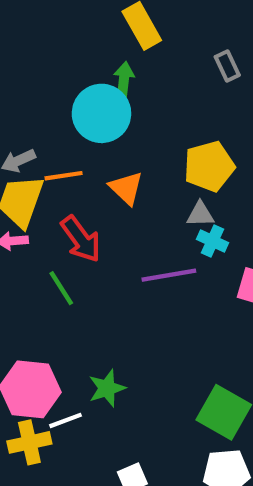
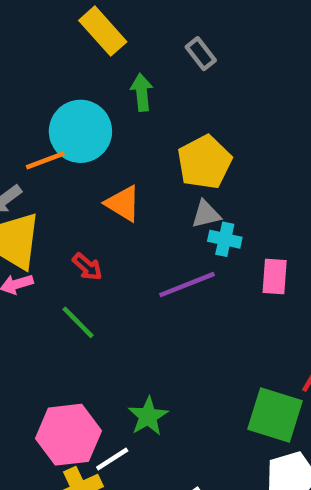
green arrow: (124, 79) -> (142, 92), moved
orange line: (64, 176) -> (45, 160), moved
red arrow: (81, 239) -> (87, 267), size x0.6

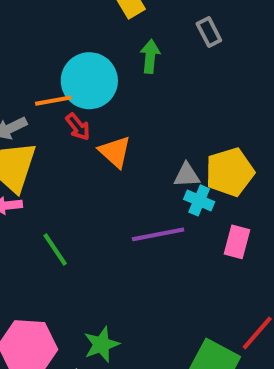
yellow pentagon: (204, 162) -> (230, 172), moved
red arrow: (87, 267) -> (78, 127), moved

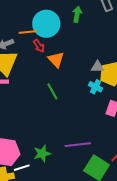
gray triangle: (187, 175) -> (97, 67), moved
purple line: (158, 234) -> (78, 145), moved
green line: (55, 250) -> (52, 91), moved

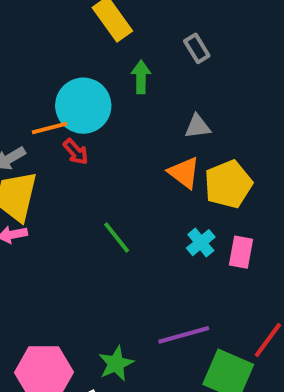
orange triangle: (56, 60) -> (184, 173), moved
gray triangle: (97, 67) -> (198, 126), moved
cyan cross: (96, 87) -> (201, 243), moved, turned 32

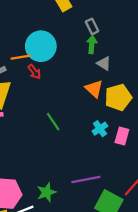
gray rectangle: (197, 48) -> (92, 26), moved
green arrow: (141, 77) -> (92, 44), moved
gray triangle: (198, 126) -> (104, 63), turned 35

